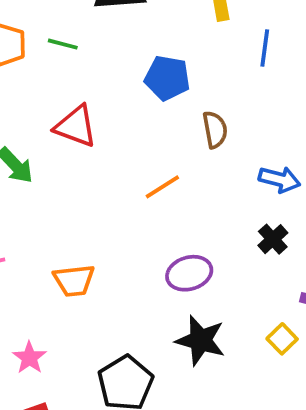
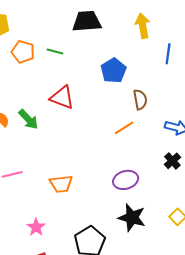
blue pentagon: (167, 78) -> (114, 71), turned 30
orange line: (162, 187) -> (124, 128), moved

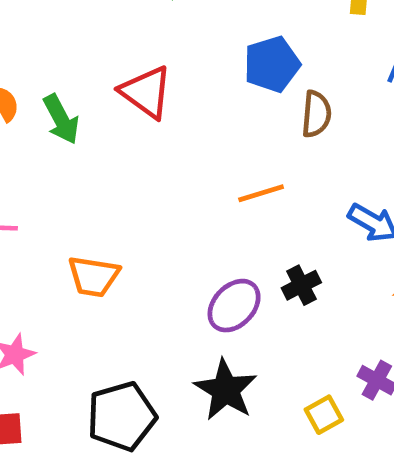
brown semicircle: (140, 100) -> (316, 114), moved
black cross: (172, 161) -> (301, 285), moved
purple ellipse: (126, 180) -> (234, 306), turned -45

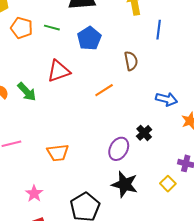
blue pentagon: (272, 64) -> (89, 38), moved
red triangle: (146, 92) -> (59, 71), turned -40
orange line: (261, 193) -> (104, 90), moved

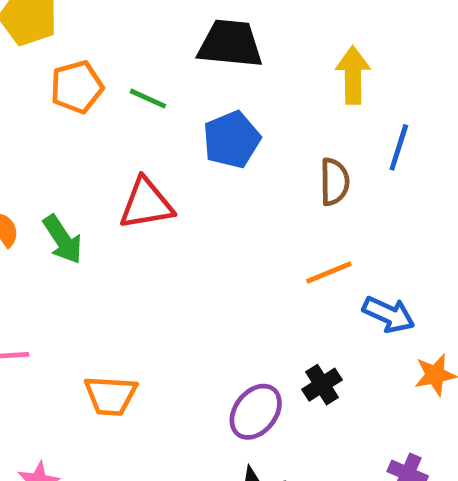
orange pentagon: (22, 28) -> (77, 87), turned 30
brown semicircle: (131, 61) -> (334, 182), moved
orange line: (104, 90) -> (329, 272), moved

